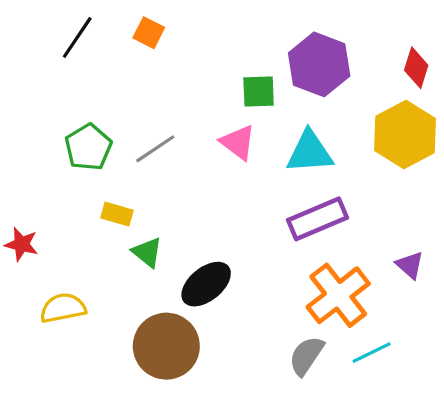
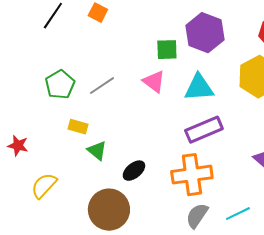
black ellipse: (206, 284) -> (134, 171), size x0.7
orange cross: (338, 295) -> (192, 175), moved, turned 30
yellow semicircle: (63, 308) -> (44, 186), turned -36

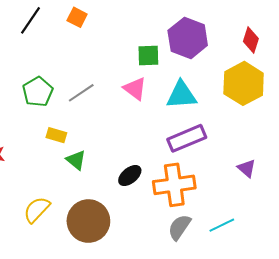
black ellipse: (134, 171) -> (130, 176), moved
yellow semicircle: (44, 186) -> (37, 210), moved

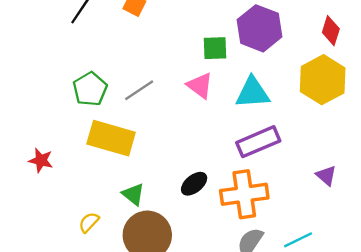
yellow rectangle: (56, 135) -> (111, 138), size x2.0
green triangle: (76, 160) -> (133, 194), moved
yellow semicircle: (37, 210) -> (89, 222), size x0.7

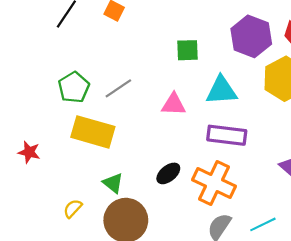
purple hexagon: (260, 28) -> (251, 36), moved
pink triangle: (200, 86) -> (174, 104), moved, turned -35
purple rectangle: (258, 142) -> (227, 135), turned 30
orange cross: (244, 194) -> (214, 183), turned 33

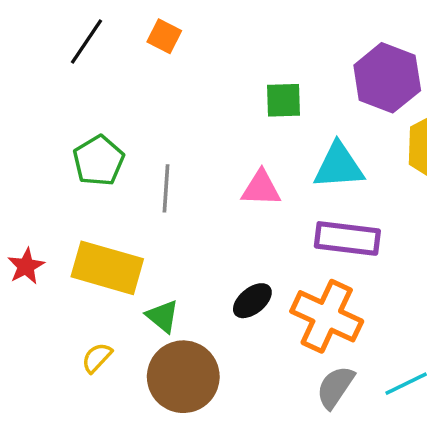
gray line: (118, 88) -> (166, 188), moved, turned -52
yellow rectangle: (93, 132) -> (107, 268), moved
red star: (29, 152) -> (26, 266), turned 30

